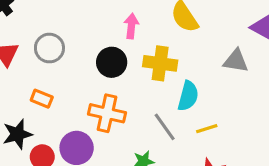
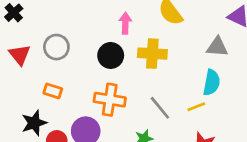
cyan semicircle: (188, 96) -> (212, 83), moved

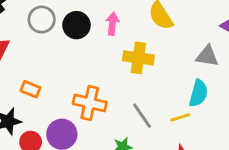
gray circle: (56, 47) -> (42, 20), moved
black circle: (111, 55) -> (76, 25), moved

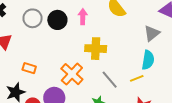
gray triangle: (207, 56) -> (152, 33), turned -42
yellow cross: (138, 58) -> (96, 49), moved
orange cross: (90, 103) -> (72, 74), turned 35

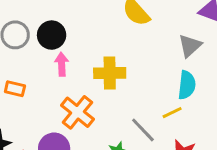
pink arrow: (83, 17) -> (62, 64), moved
orange rectangle: (29, 68) -> (15, 89), moved
gray line: (110, 80) -> (143, 130), moved

